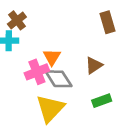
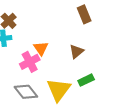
gray diamond: (59, 79) -> (26, 92), moved
yellow triangle: (50, 108) -> (59, 90), moved

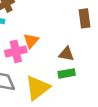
brown triangle: (76, 52) -> (66, 54), turned 35
green rectangle: (86, 80) -> (67, 73), moved

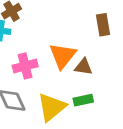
orange triangle: (31, 41) -> (63, 56), moved, size x1.5
green rectangle: (67, 73) -> (83, 100), moved

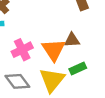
orange triangle: (63, 56) -> (53, 50), moved

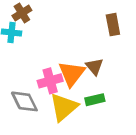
brown triangle: (72, 40) -> (94, 67), turned 42
pink cross: (22, 50) -> (50, 81), moved

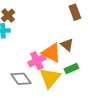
orange triangle: (72, 74) -> (51, 53), turned -30

